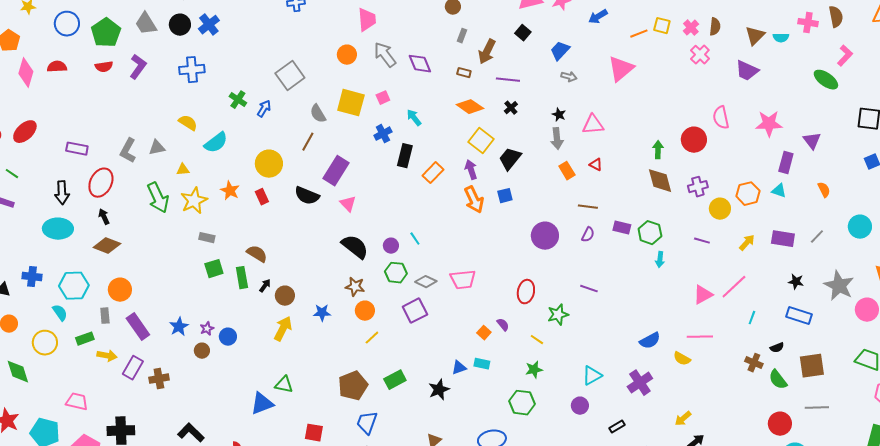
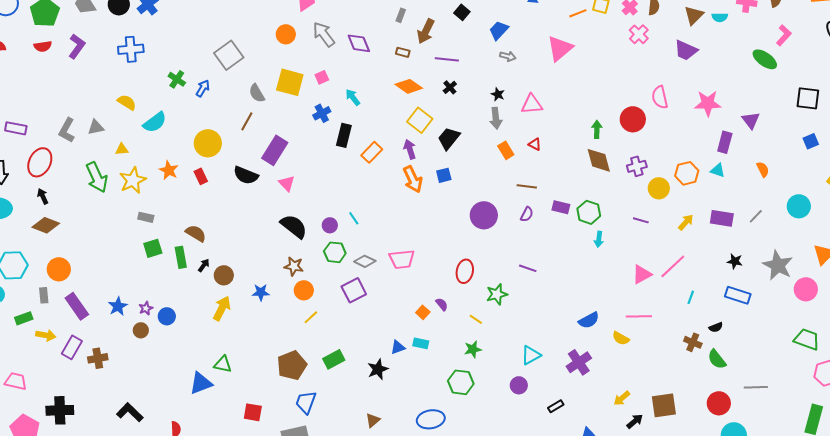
brown square: (812, 366) -> (664, 405), moved

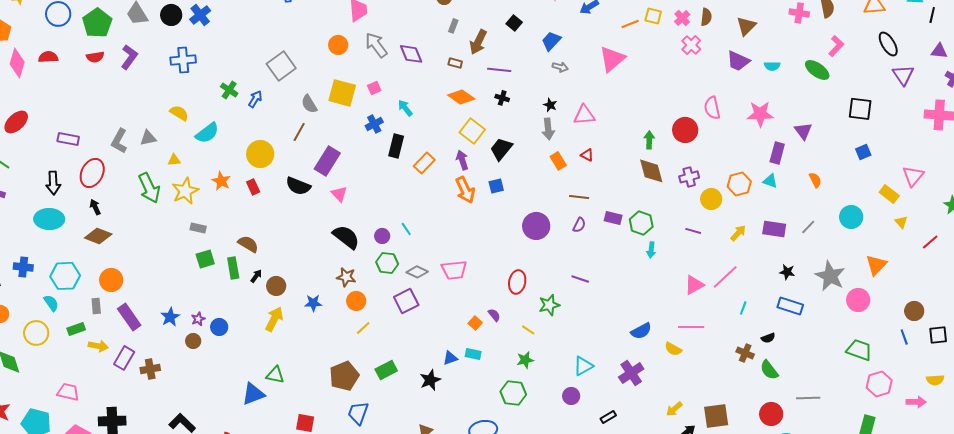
cyan semicircle: (720, 17) -> (772, 66), moved
black cross: (450, 87) -> (502, 98), turned -32

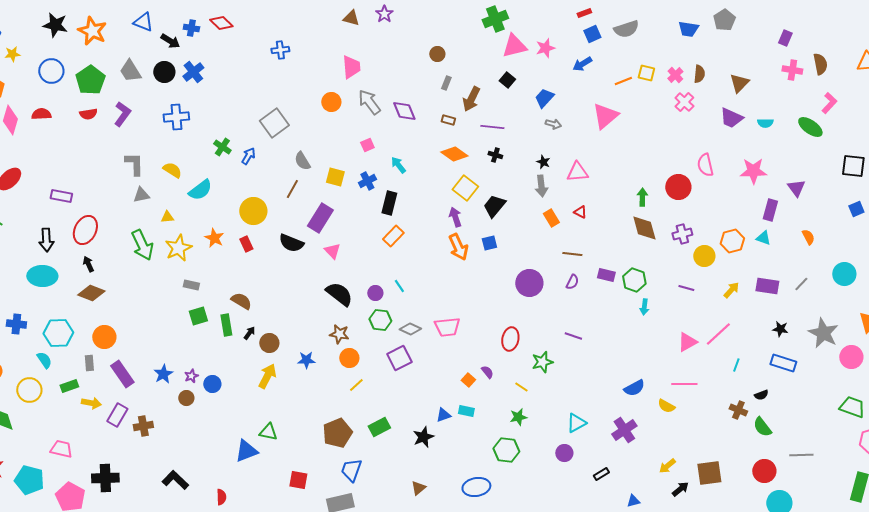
yellow square: (342, 93) -> (335, 177), moved, size x0.7
gray L-shape: (119, 141) -> (134, 164), moved, turned 150
orange rectangle: (424, 163) -> (393, 236), moved

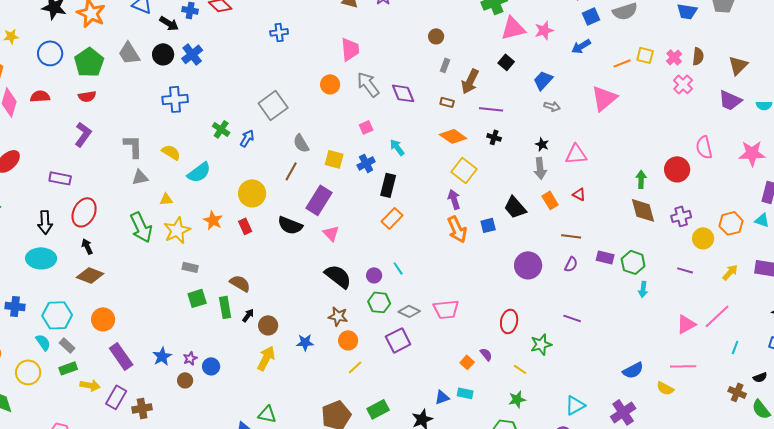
purple L-shape: (122, 114) -> (83, 134), moved
black trapezoid: (494, 206) -> (515, 207), moved, turned -80
gray rectangle: (89, 363) -> (67, 345), moved, turned -42

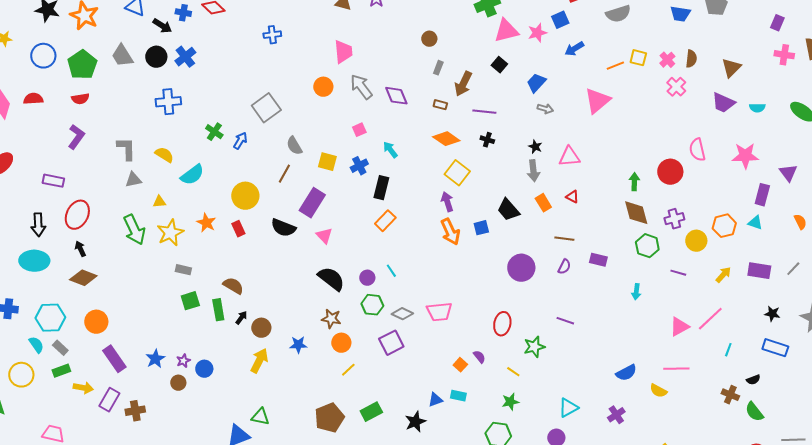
blue square: (591, 16) -> (560, 20), moved
green hexagon: (633, 262) -> (647, 246), moved
purple cross: (623, 412) -> (616, 415), size x0.7

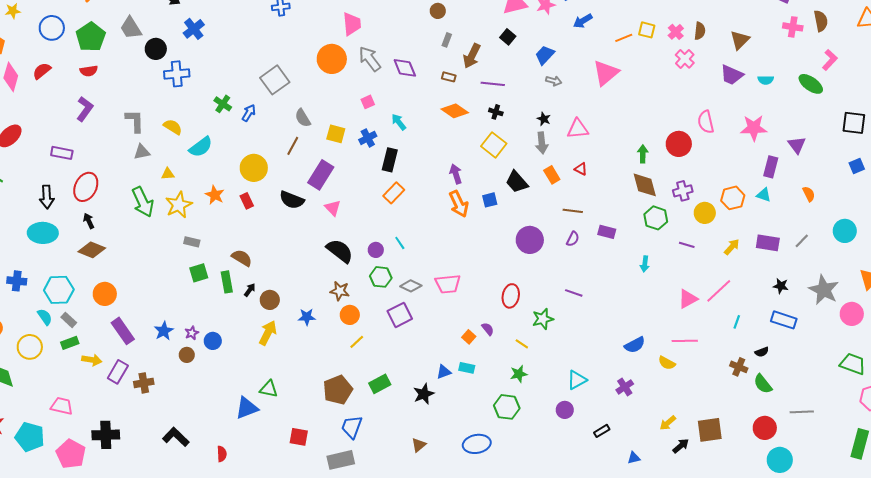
black circle: (156, 57) -> (156, 49), moved
orange circle: (323, 87) -> (332, 59), size x1.5
red semicircle: (33, 99) -> (42, 71), turned -36
yellow square: (457, 173) -> (494, 145), moved

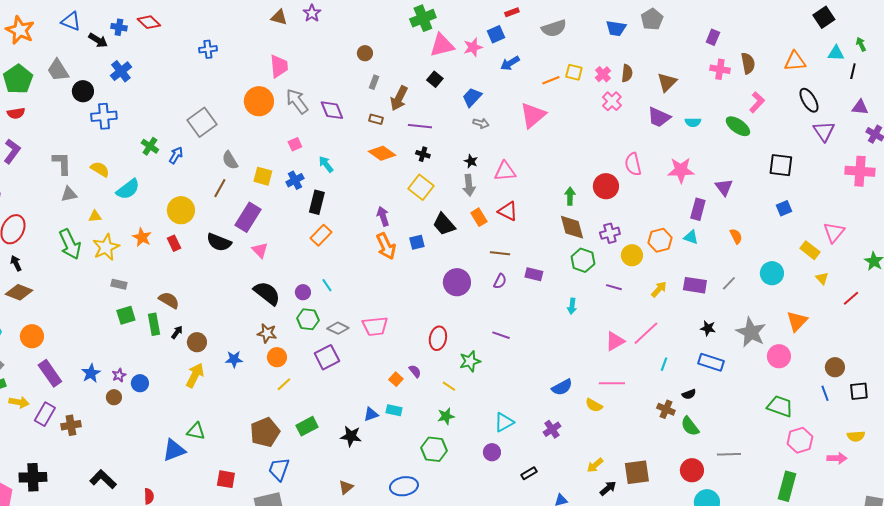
red triangle: (581, 169) -> (508, 211), size x1.5
black star: (424, 394) -> (351, 436), turned 30

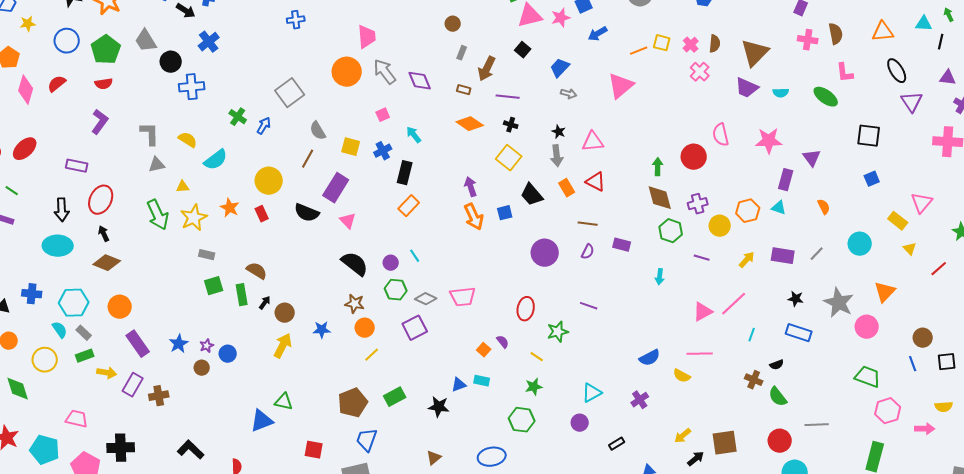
brown triangle: (667, 82) -> (755, 53), size x1.4
pink L-shape: (757, 102) -> (845, 73), turned 130

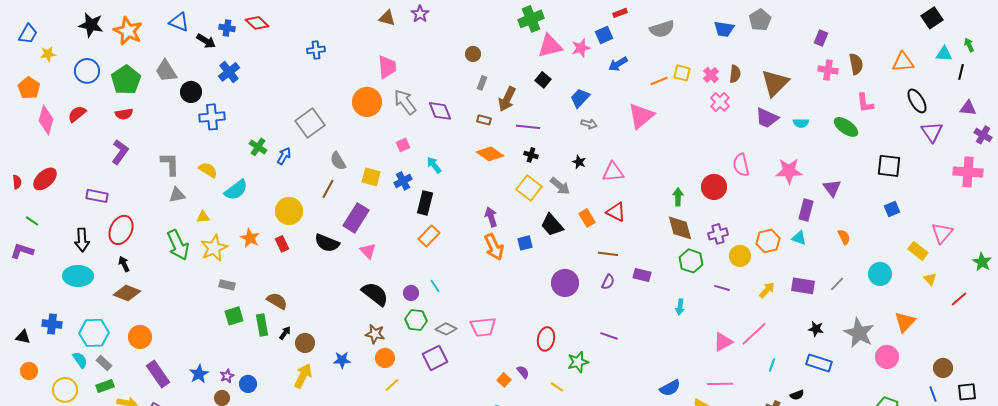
gray arrow: (557, 156) -> (560, 186), moved, turned -45

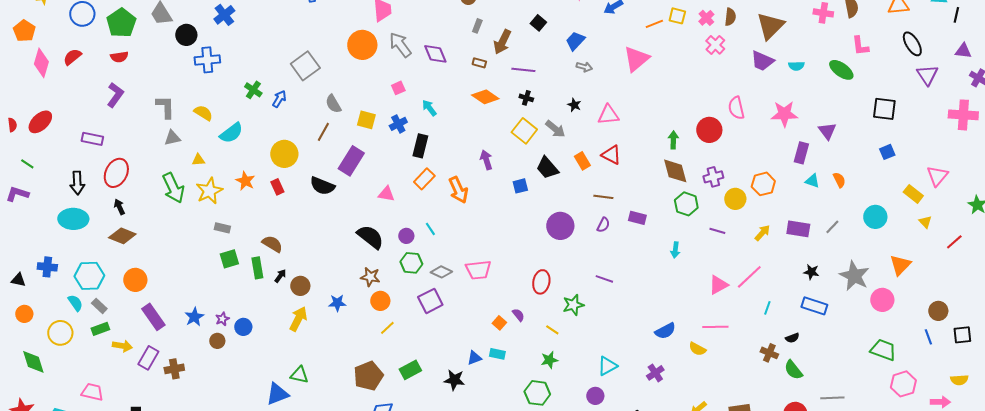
cyan triangle: (799, 238) -> (812, 181), moved
orange arrow: (494, 247) -> (458, 190), moved
pink triangle: (368, 251) -> (386, 194), moved, turned -36

